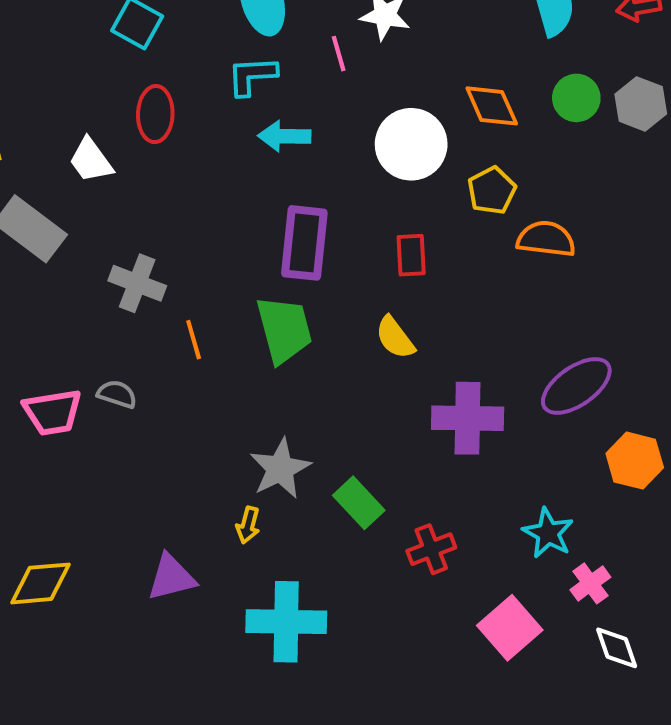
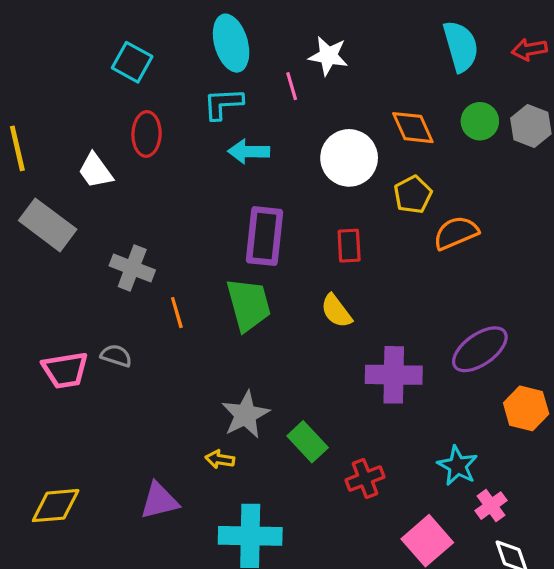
orange semicircle: (546, 239) -> (456, 233), turned -30
yellow arrow: (248, 525) -> (220, 459), turned 84

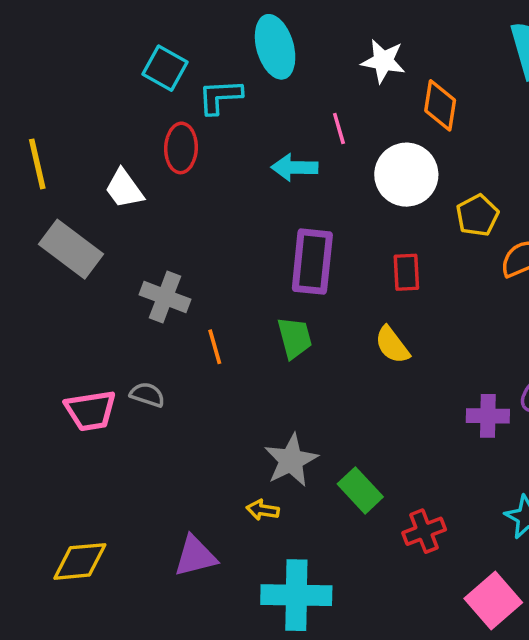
pink line: (292, 86) -> (339, 128), moved
cyan L-shape: (223, 104) -> (220, 97), moved
orange diamond: (413, 128) -> (440, 105), moved, turned 33
green trapezoid: (249, 305) -> (295, 338), size x0.7
purple cross: (394, 375) -> (488, 416), moved, size x0.7

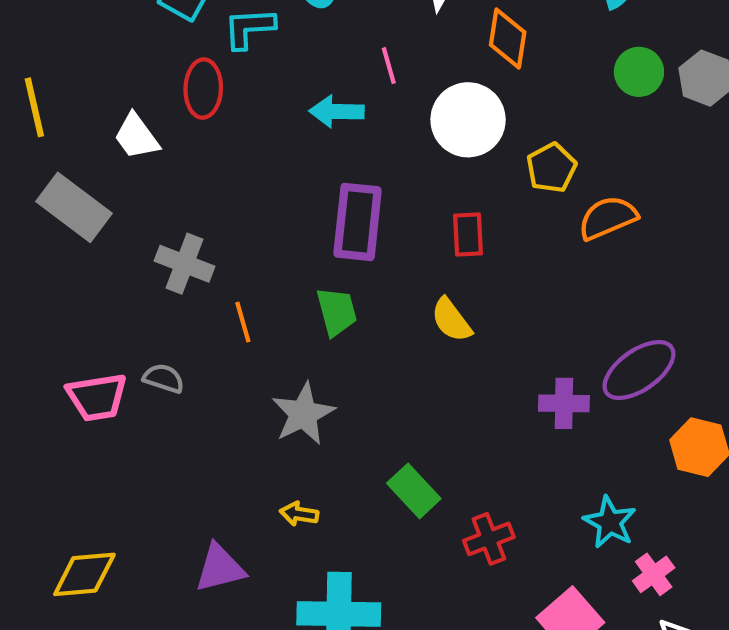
gray star: (291, 460) -> (303, 414), moved

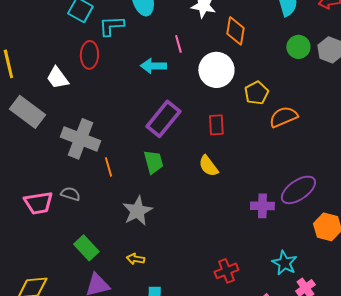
purple rectangle: (358, 222) -> (163, 119), turned 33
gray cross: (184, 264) -> (80, 139), size x1.4
green rectangle: (414, 491) -> (86, 248), moved

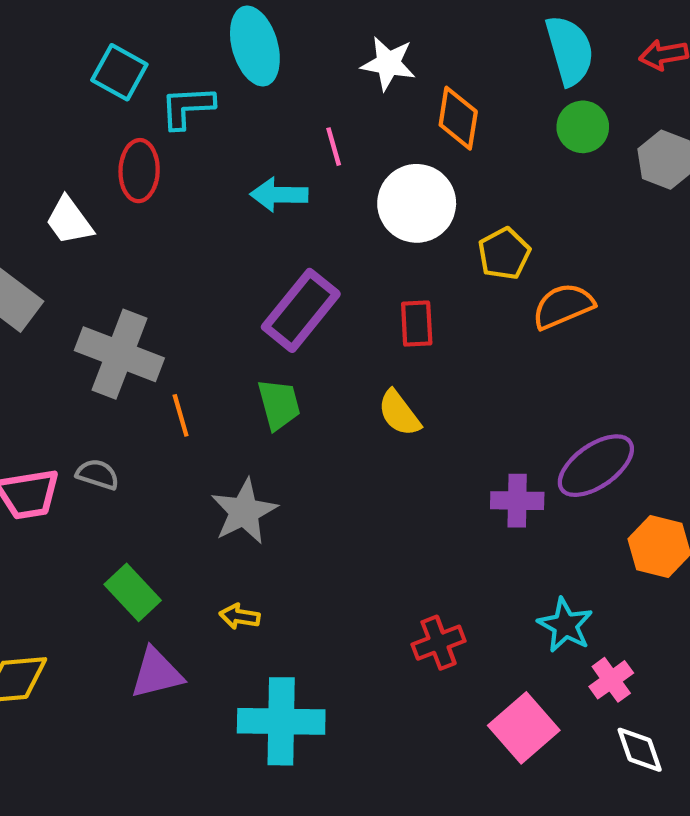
green circle: (298, 47) -> (583, 127), moved

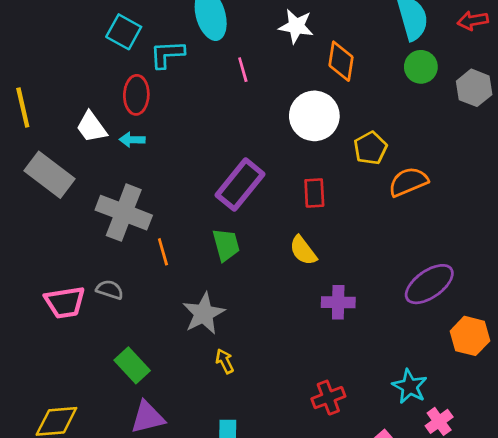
pink line: (334, 147) -> (243, 70), moved
cyan arrow: (279, 195) -> (132, 140), moved, size x0.7
purple cross: (517, 501) -> (338, 302), moved
yellow arrow: (240, 616) -> (225, 361), moved, turned 55

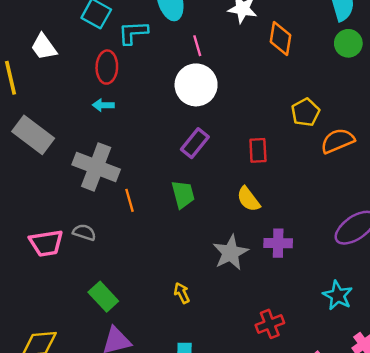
white circle: (314, 116) -> (196, 85), moved
white trapezoid: (91, 127) -> (44, 47), moved
purple rectangle: (240, 185) -> (195, 143), size x0.7
gray star: (204, 314) -> (231, 253), moved
cyan star: (410, 386) -> (338, 295), moved

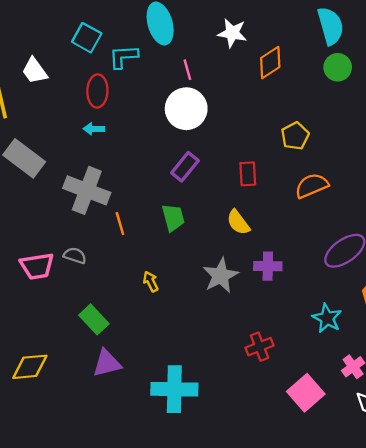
orange diamond: (281, 39) -> (270, 63), turned 48
orange semicircle: (338, 141) -> (312, 186), moved
yellow arrow: (182, 293) -> (151, 282), moved

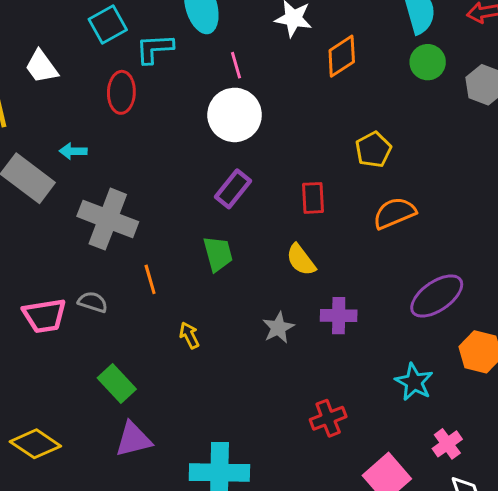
cyan square: (87, 38) -> (108, 24), turned 32
cyan arrow: (94, 129) -> (73, 151), moved
orange line: (120, 224) -> (150, 279), moved
gray star: (220, 276) -> (278, 328), size x0.7
yellow diamond: (30, 367) -> (35, 444), turned 39

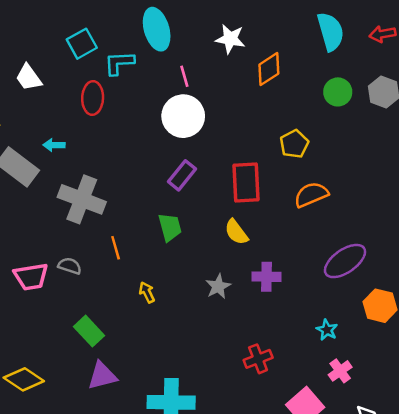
green circle: (428, 62) -> (338, 92), moved
red rectangle: (313, 198) -> (246, 183), size x1.6
cyan star: (414, 382) -> (327, 330), size x0.7
pink cross: (447, 444) -> (340, 371), moved

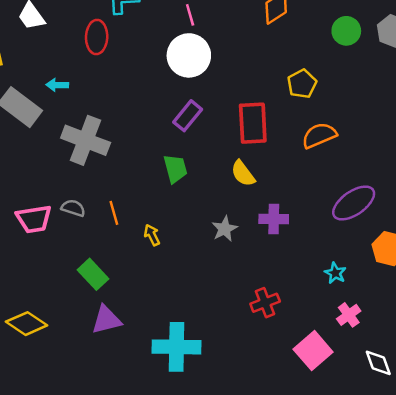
orange line: (116, 248) -> (114, 213), moved

